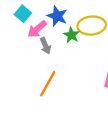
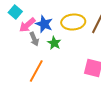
blue star: (57, 16) -> (44, 24), moved
green star: (72, 35) -> (54, 43), moved

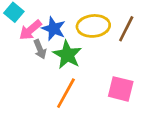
green star: (54, 43) -> (67, 55), size x1.5
orange line: (36, 71) -> (66, 93), moved

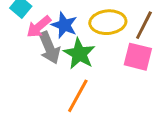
gray arrow: (40, 49) -> (49, 48), size x1.5
pink square: (121, 89) -> (138, 57), moved

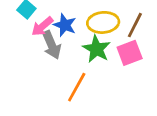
green star: (79, 54) -> (97, 49), moved
pink square: (138, 57) -> (130, 53), turned -35

